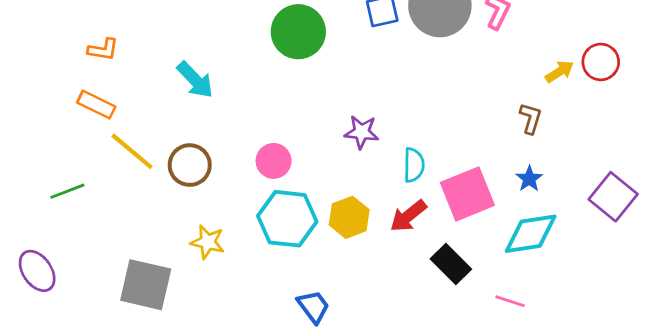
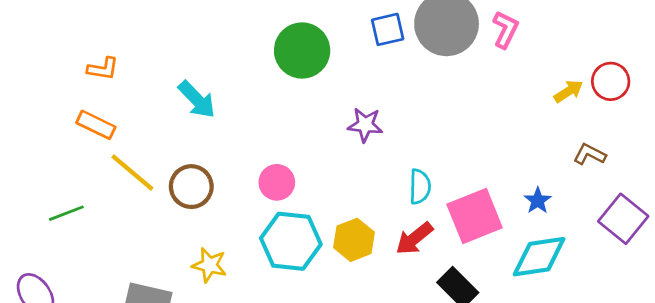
brown L-shape: (531, 118) -> (590, 154), moved, turned -80
purple star: (362, 132) -> (365, 125), moved

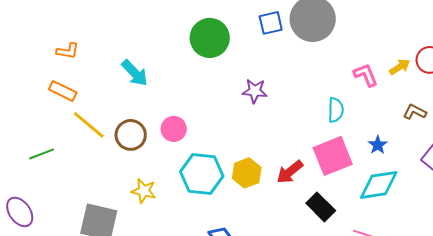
pink L-shape: (505, 29) -> (366, 75), moved, turned -48
pink circle: (277, 182) -> (174, 129), moved
cyan semicircle: (420, 187) -> (336, 110), moved

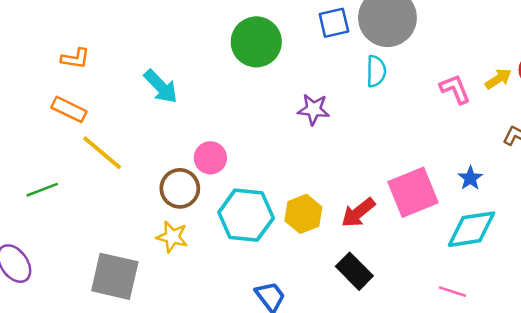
cyan semicircle: (336, 110) -> (376, 71), moved
brown circle: (131, 135) -> (180, 188), moved
black rectangle: (321, 207) -> (354, 271), moved

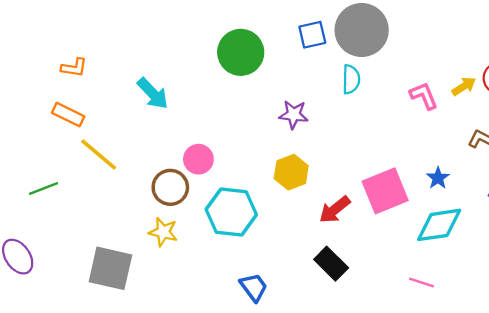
yellow hexagon: (303, 214) -> (291, 172), moved

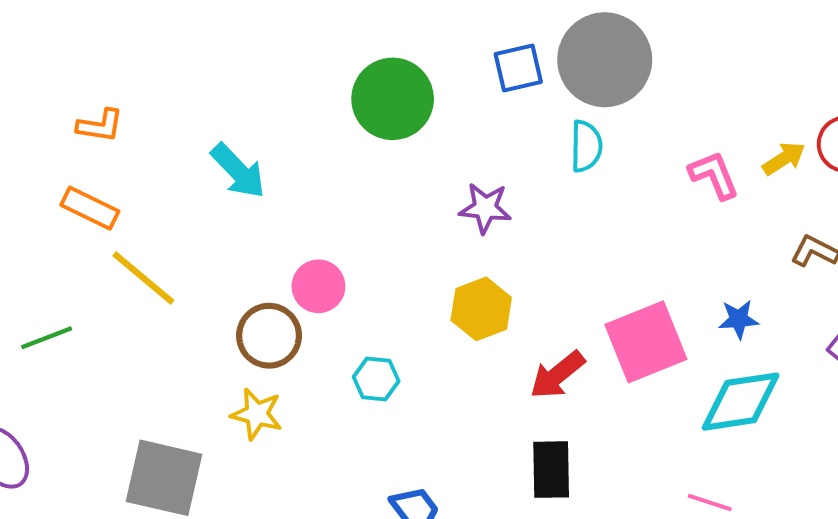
blue star: (438, 178) -> (739, 319), turned 30
cyan hexagon: (231, 212) -> (376, 379), size x0.5
black rectangle: (331, 264) -> (551, 470), turned 44

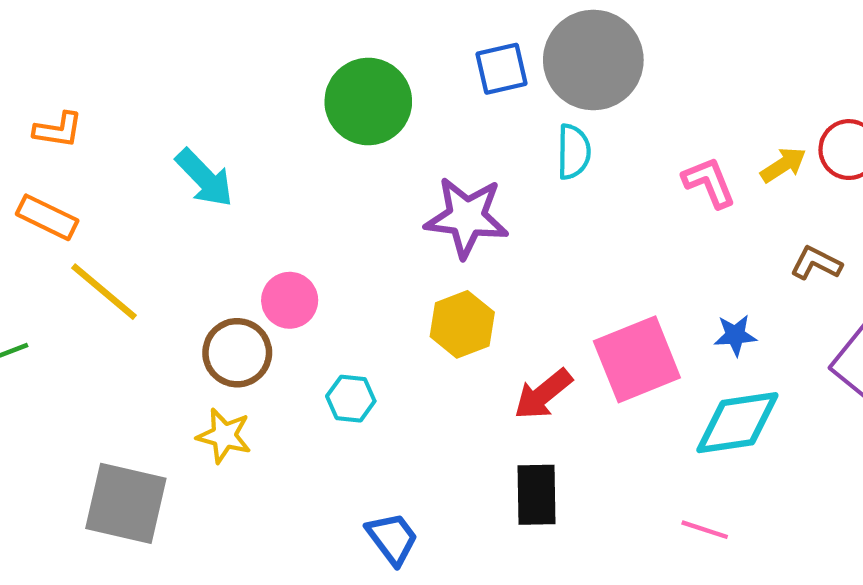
purple star: (485, 208) -> (467, 217), size x1.5

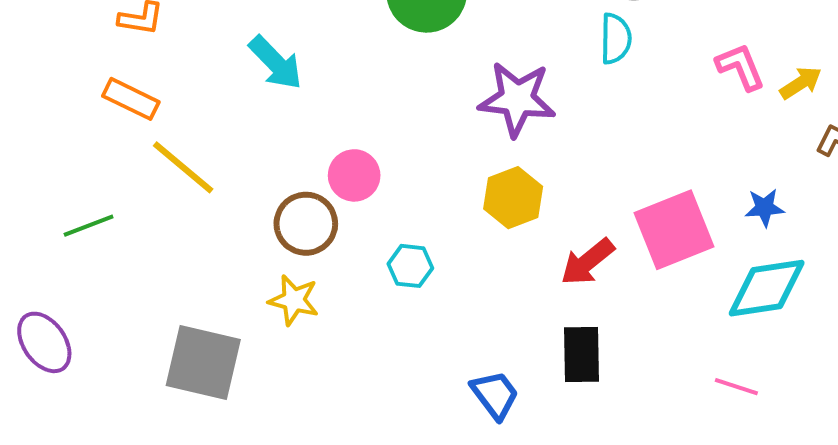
yellow arrow: (783, 165) -> (801, 83), moved
blue trapezoid: (392, 538) -> (495, 395), moved

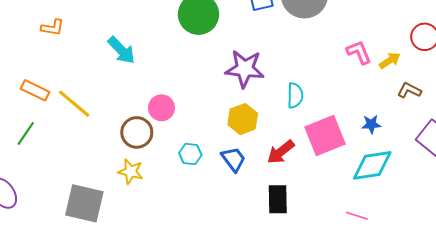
cyan semicircle: (616, 39) -> (295, 95), moved
orange rectangle: (131, 99) -> (35, 90), moved
green line: (89, 226) -> (26, 133), turned -35
blue trapezoid: (495, 395) -> (233, 159), moved

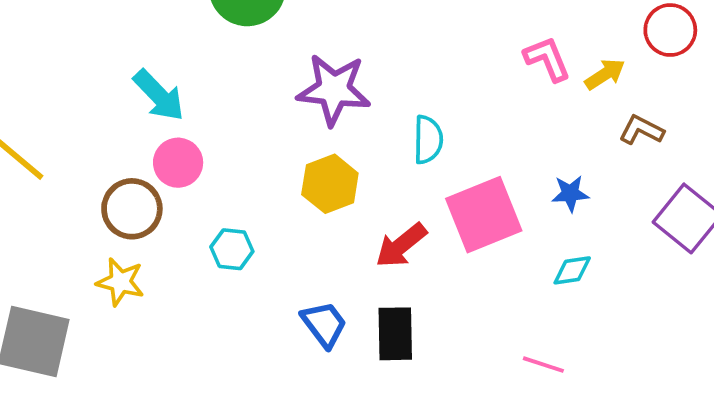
cyan arrow: (121, 50) -> (159, 95), moved
blue trapezoid: (233, 159) -> (324, 324), moved
cyan diamond: (372, 165) -> (572, 270), size x0.5

